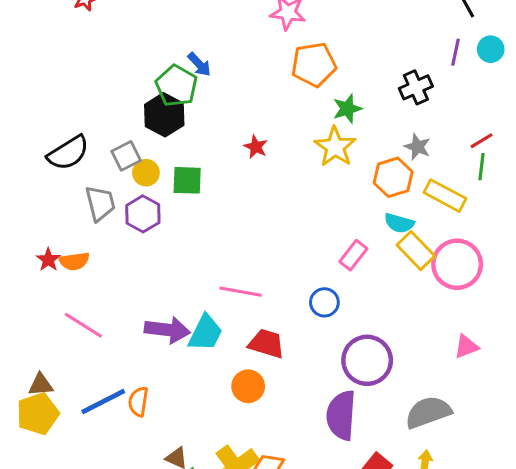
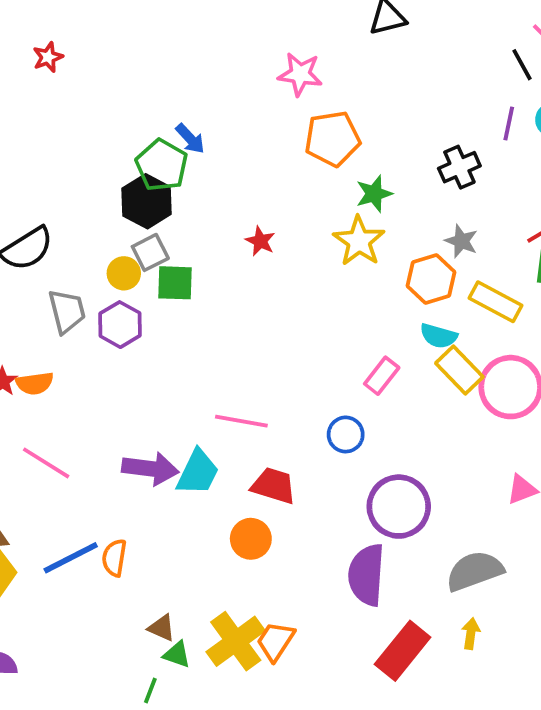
gray square: (126, 156) -> (150, 252), moved

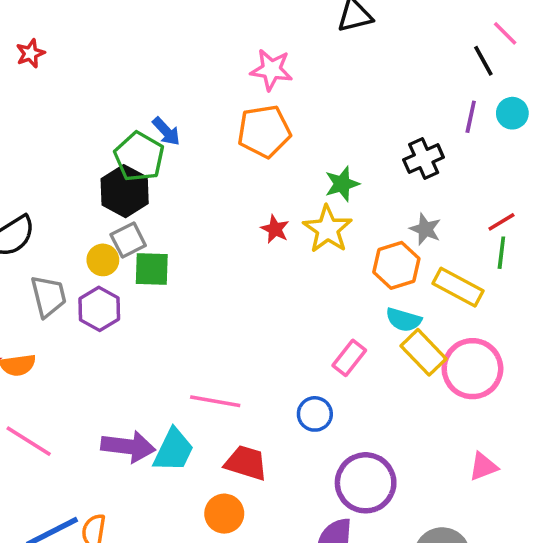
orange pentagon: (332, 139) -> (264, 131), moved
red star: (260, 241) -> (275, 229), moved

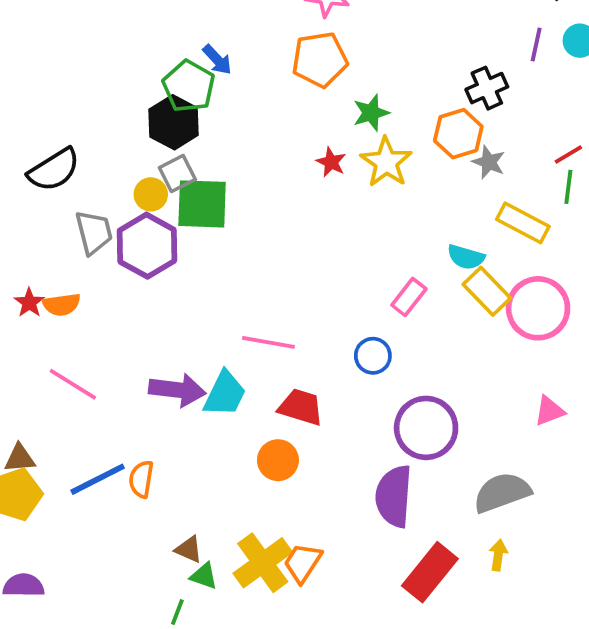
green star: (342, 184) -> (371, 113), moved
orange hexagon: (396, 265) -> (458, 134), moved
green square: (152, 269) -> (202, 204), size x1.4
purple hexagon: (99, 309) -> (147, 246), size x1.4

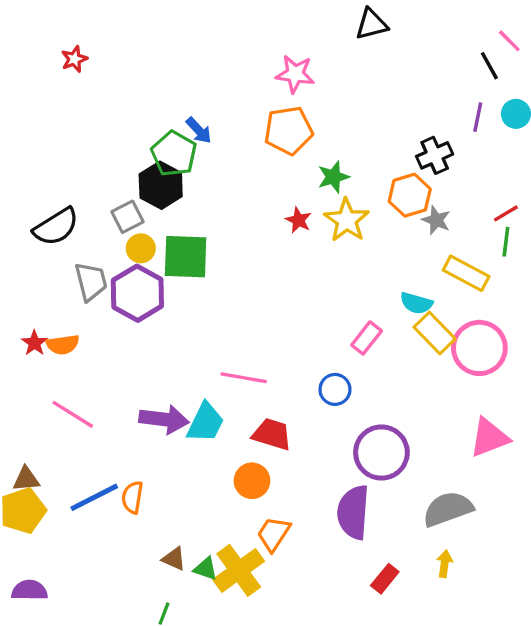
gray square: (177, 174) -> (127, 217), moved
pink triangle: (549, 411) -> (489, 438), size x1.5
orange trapezoid: (303, 563) -> (274, 534), moved
red rectangle: (430, 572) -> (385, 579), size x0.6
green triangle: (204, 576) -> (205, 569), moved

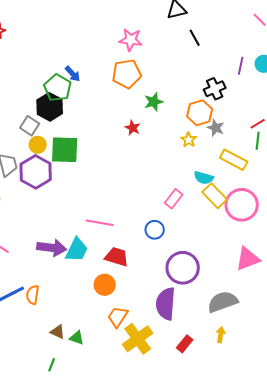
black line: (489, 66) -> (195, 38), moved
gray square: (127, 217) -> (30, 126), turned -30
yellow star: (347, 220) -> (189, 140), moved, size x0.6
yellow cross: (239, 570) -> (138, 339), moved

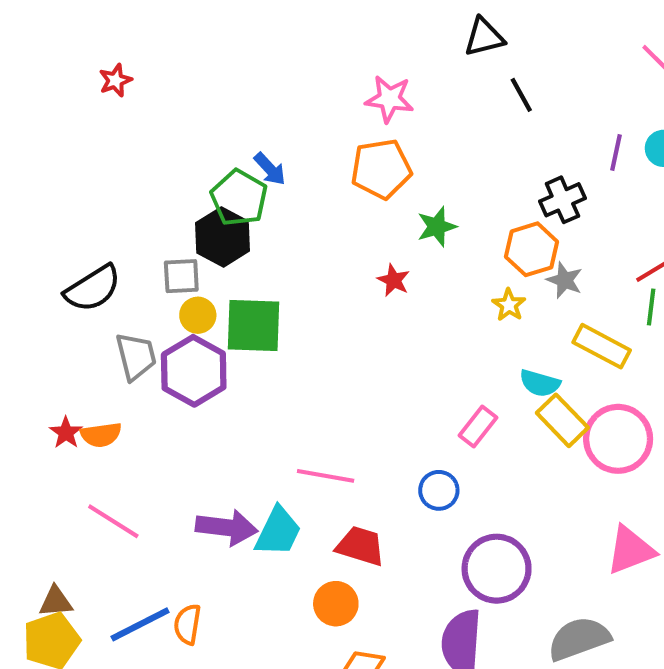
gray square: (30, 126) -> (181, 276), turned -36

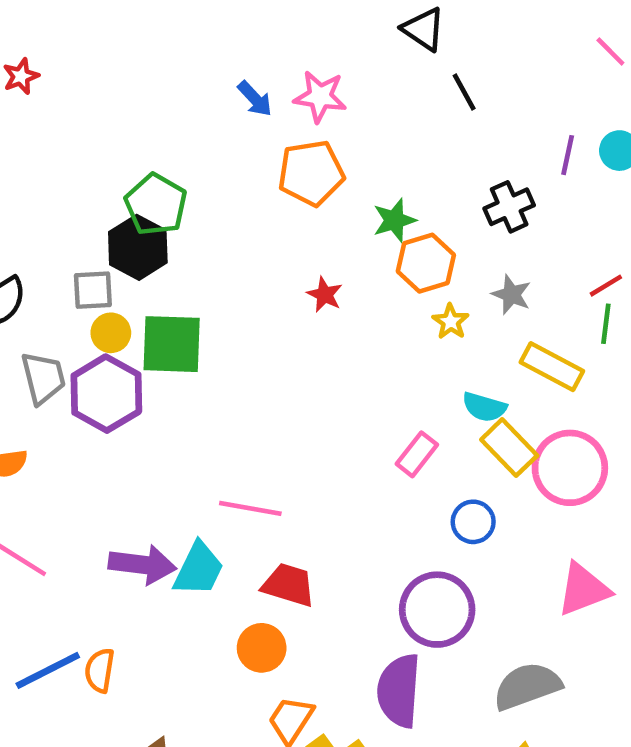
black triangle: (484, 37) -> (424, 29), turned 48
blue arrow: (270, 169) -> (255, 99), moved
green star: (437, 227) -> (394, 220), moved
orange hexagon: (532, 249) -> (426, 263), moved
blue circle: (439, 490) -> (473, 522), moved

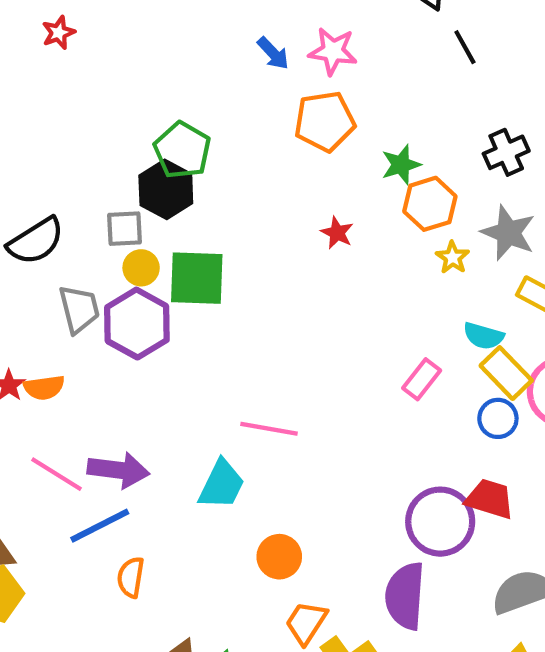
gray star: (511, 295) -> (508, 233), size x1.5
blue circle: (473, 522) -> (498, 418), moved
purple arrow: (142, 565) -> (118, 470), moved
red trapezoid: (289, 585) -> (490, 499), moved
blue line: (48, 670) -> (100, 526), moved

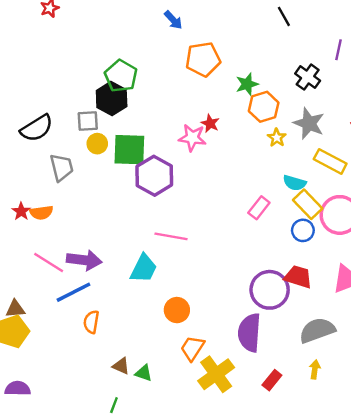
pink star: (333, 51) -> (192, 138), moved
black cross: (506, 152) -> (308, 77), turned -30
purple hexagon: (137, 324) -> (154, 176), moved

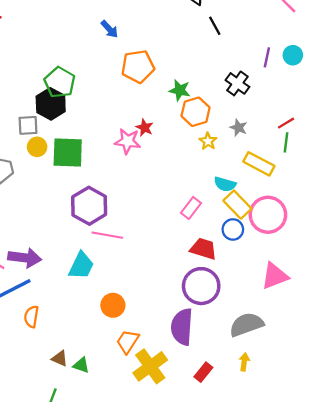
green star: (247, 84) -> (180, 90), turned 30
gray star: (309, 123) -> (239, 128), size x0.6
purple hexagon: (154, 176) -> (89, 206), moved
red trapezoid: (298, 277) -> (203, 249), moved

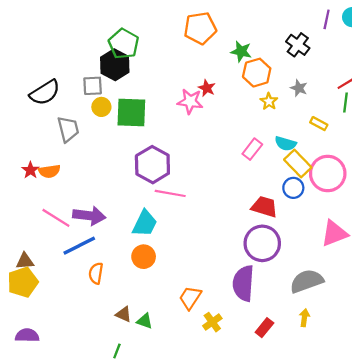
yellow rectangle: (259, 164) -> (319, 124), size x0.6
pink rectangle: (191, 208) -> (252, 149), moved
orange circle: (113, 305) -> (144, 257), moved
yellow cross: (150, 366) -> (212, 322), size x0.6

